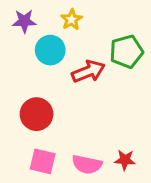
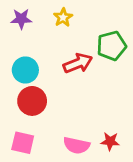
cyan circle: (50, 50) -> (25, 70), moved
pink square: (43, 161) -> (23, 143), moved

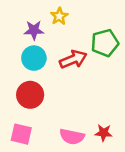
purple star: (21, 19) -> (34, 30), moved
cyan circle: (25, 70) -> (34, 58), moved

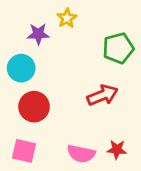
cyan circle: (34, 58) -> (21, 68), moved
red arrow: (73, 59) -> (103, 95), moved

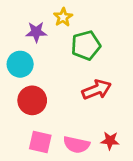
green pentagon: (118, 48) -> (86, 45), moved
pink square: (24, 151) -> (40, 142), moved

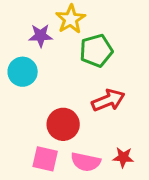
yellow star: (63, 17) -> (71, 19), size x1.4
red circle: (32, 100) -> (63, 124), moved

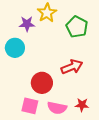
green pentagon: (96, 51) -> (77, 27), moved, turned -30

